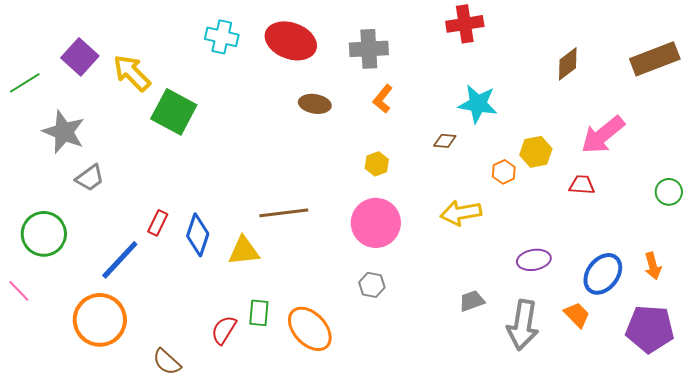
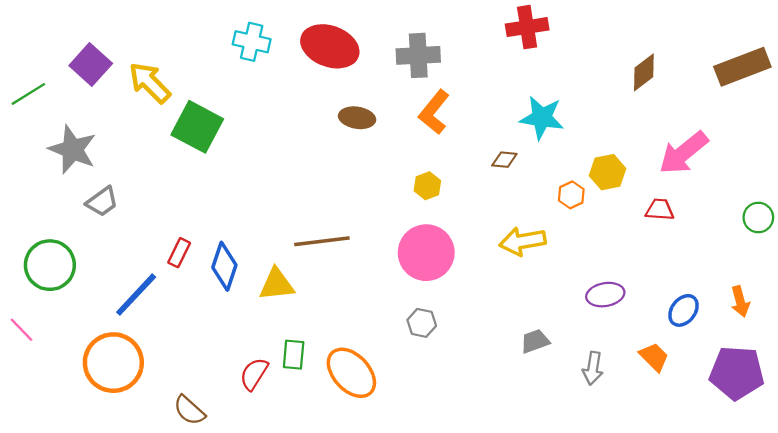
orange L-shape: (383, 99) -> (434, 112), size x1.4
blue ellipse: (603, 274) -> (684, 310), size x0.7
gray arrow: (523, 325) -> (593, 368), size x0.6

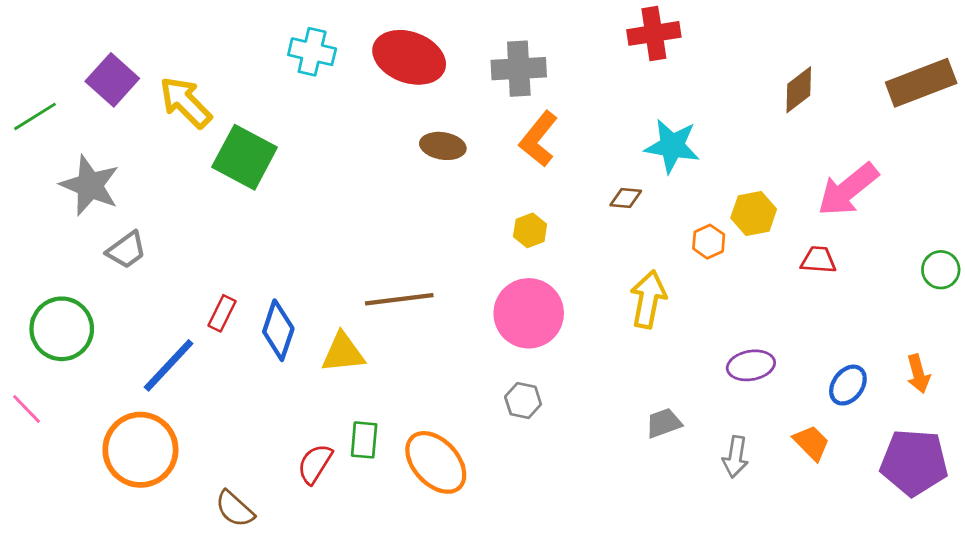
yellow arrow: (523, 241) -> (648, 299), turned 111

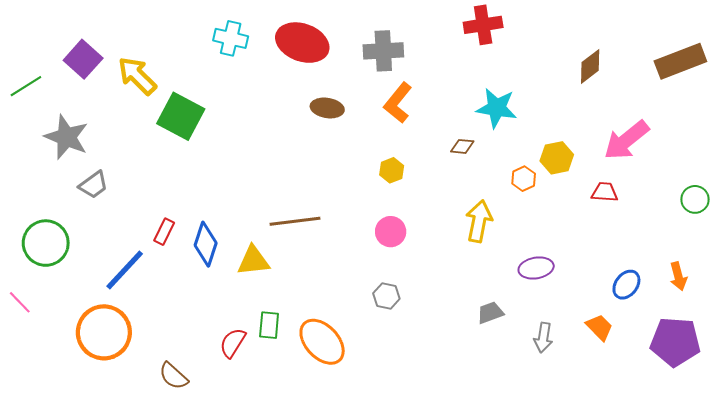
pink circle: (529, 313) -> (391, 232), size x0.6
purple ellipse: (751, 365) -> (536, 268), moved

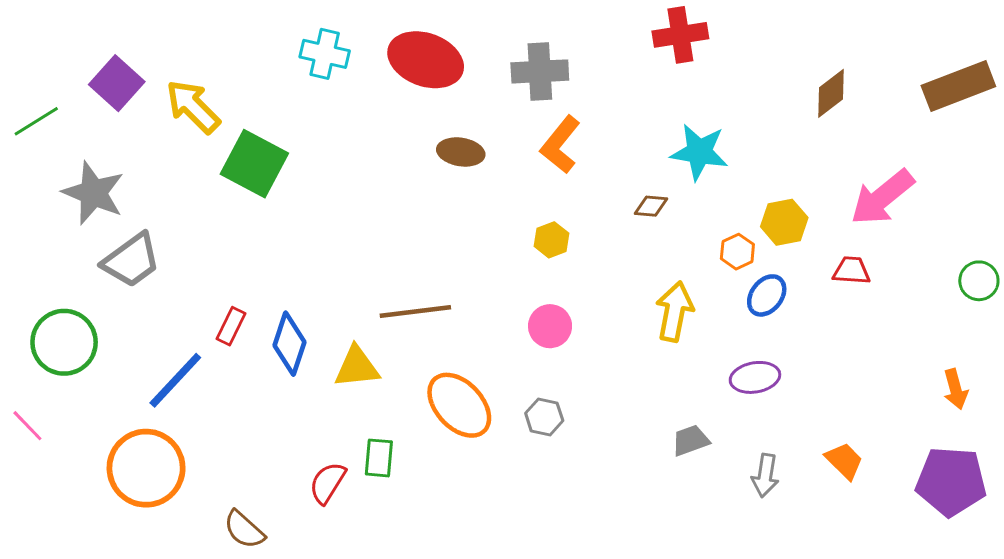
gray trapezoid: (93, 185) -> (131, 260), size x1.4
blue ellipse: (626, 285) -> (767, 295), moved
orange ellipse: (322, 342) -> (459, 405), moved

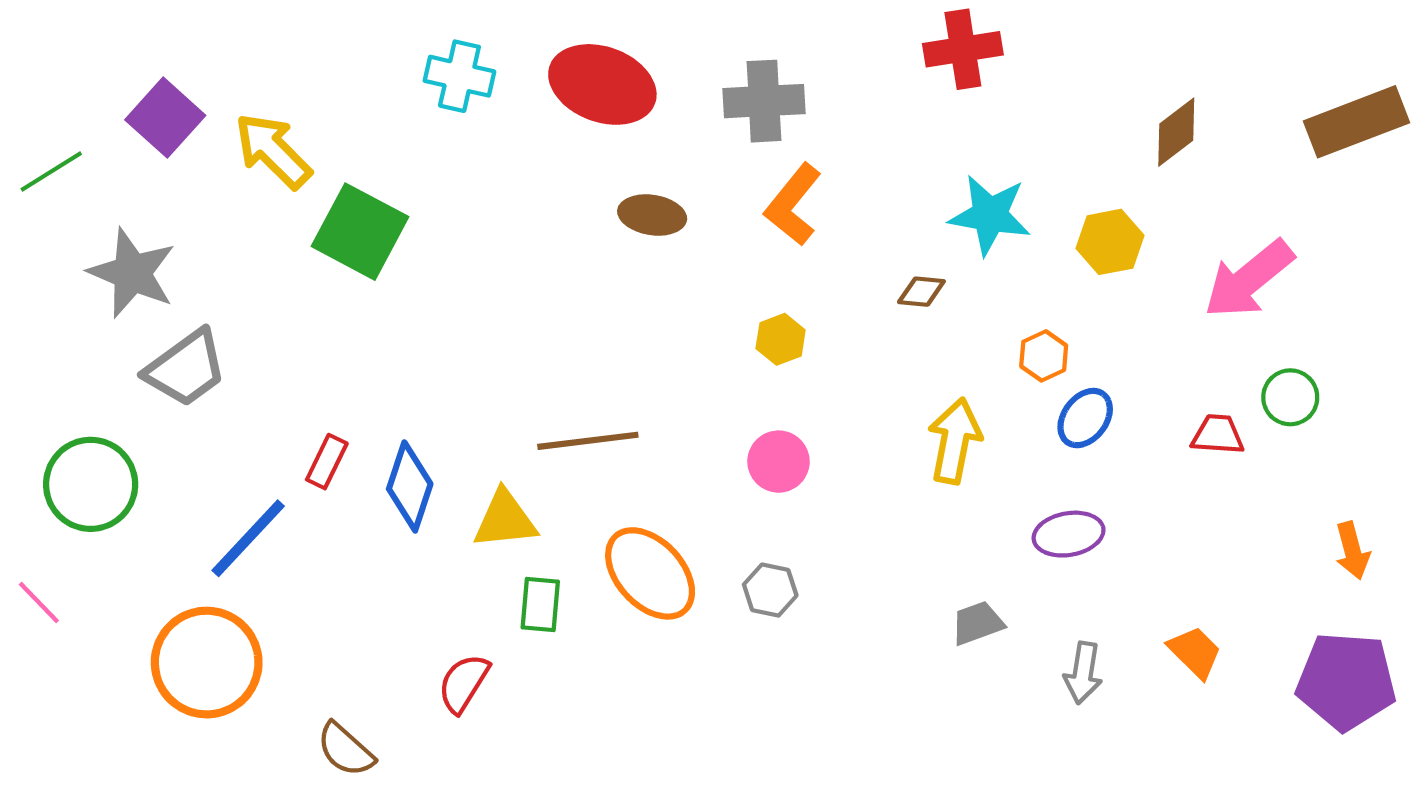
yellow hexagon: (784, 222) -> (1110, 242), moved
red trapezoid: (852, 271) -> (1218, 435), moved
green circle: (979, 281) -> (1290, 397), moved
green rectangle: (379, 458) -> (540, 605), moved

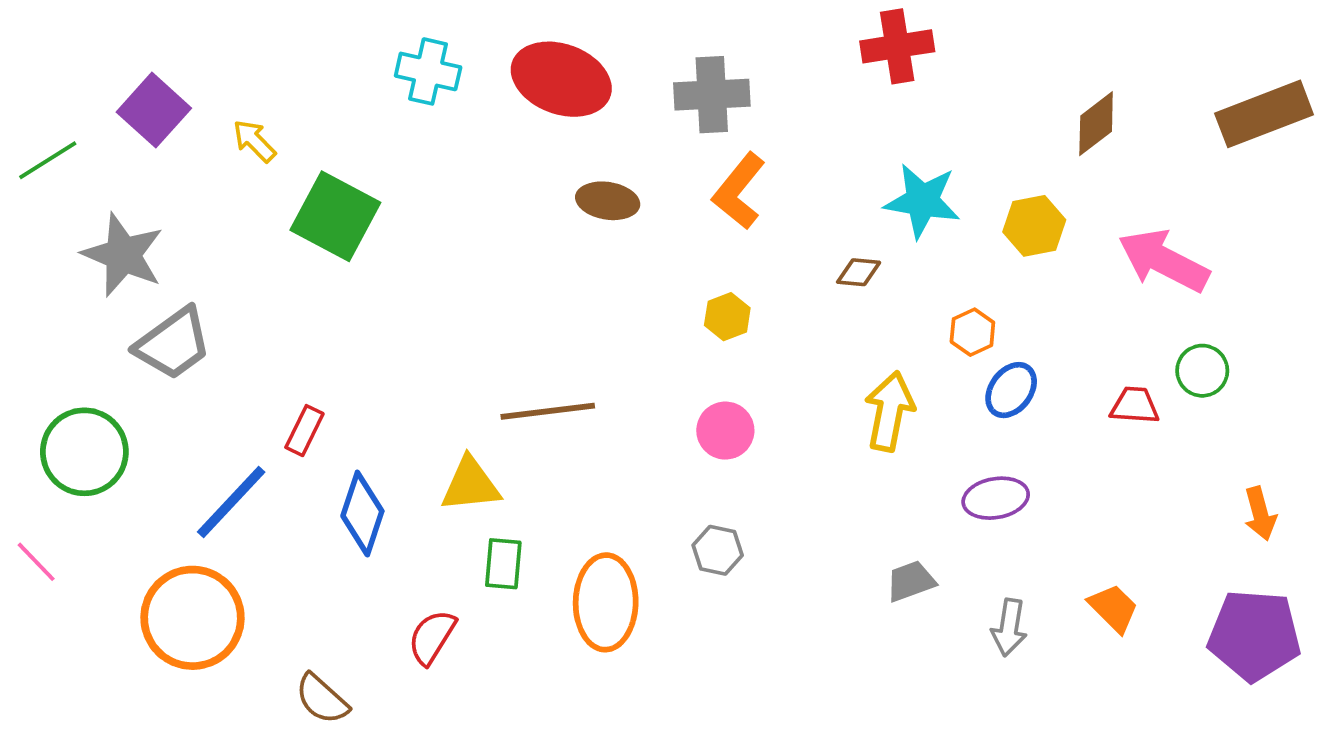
yellow arrow: (273, 151) -> (254, 141), size x0.6
pink arrow: (1249, 279) -> (1164, 261), turned 66
blue diamond: (410, 486) -> (362, 514), moved
orange ellipse: (650, 573) -> (606, 602), moved, turned 44

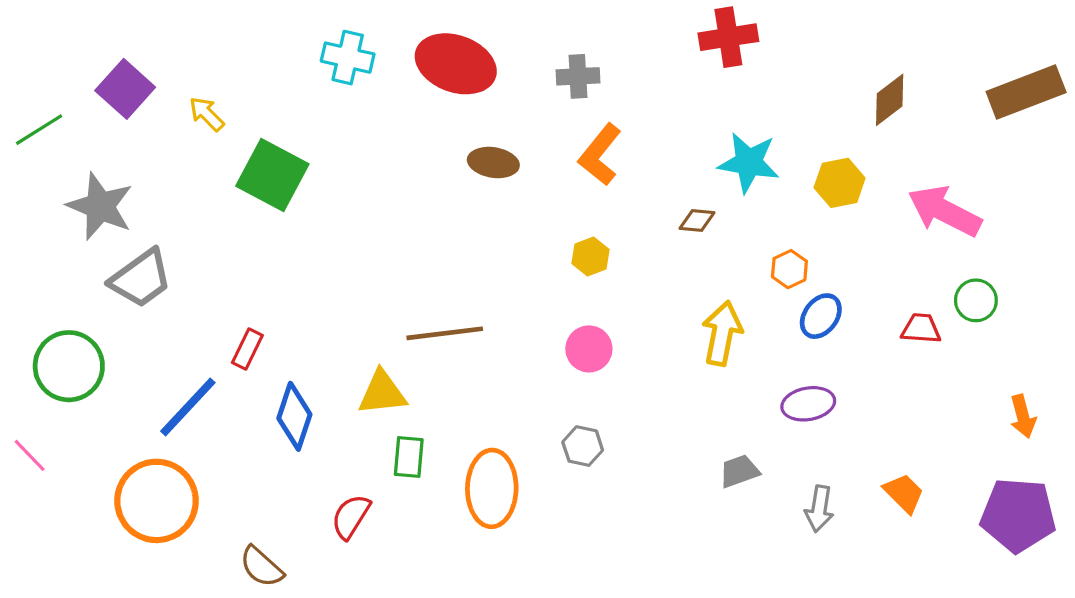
gray cross: (712, 95) -> (578, 76), size x0.7

